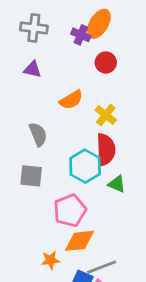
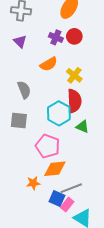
purple cross: (81, 35) -> (56, 37), moved
purple triangle: (33, 69) -> (20, 41), turned 32
pink pentagon: (70, 210) -> (48, 146), turned -30

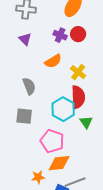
green triangle: (83, 127) -> (86, 122), turned 32

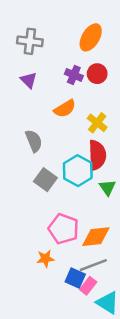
gray square: (24, 116) -> (45, 180), moved, turned 30
pink pentagon: (52, 141) -> (64, 229), moved
orange diamond: (59, 163) -> (96, 237), moved

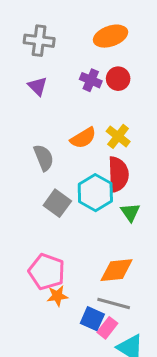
orange ellipse: (91, 37) -> (111, 36), turned 40
orange semicircle: (65, 109) -> (83, 138), moved
pink pentagon: (64, 229) -> (47, 272), moved
gray line: (93, 265) -> (114, 304), turned 36

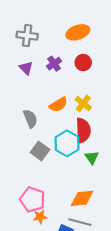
purple cross: (91, 80) -> (54, 64), moved, turned 32

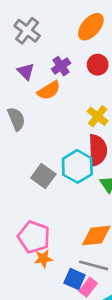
orange ellipse: (78, 32) -> (91, 27), turned -30
gray cross: (27, 36) -> (27, 31), turned 30
orange semicircle: (58, 105) -> (49, 90), moved
gray semicircle: (30, 119) -> (16, 119), moved

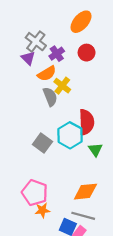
gray cross: (27, 31) -> (36, 42), moved
yellow cross: (98, 116) -> (62, 86), moved
gray semicircle: (16, 119) -> (50, 97), moved

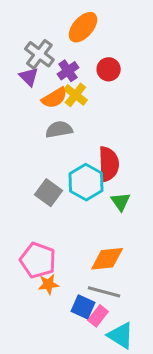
orange ellipse: (81, 22) -> (83, 27), moved
yellow cross: (62, 86) -> (75, 95), moved
gray semicircle: (50, 97) -> (59, 129), turned -78

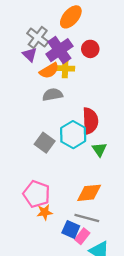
purple cross: (68, 71) -> (59, 50), size x1.6
yellow cross: (75, 95) -> (65, 68), turned -36

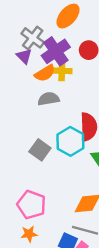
orange star: (45, 212) -> (29, 234), moved

